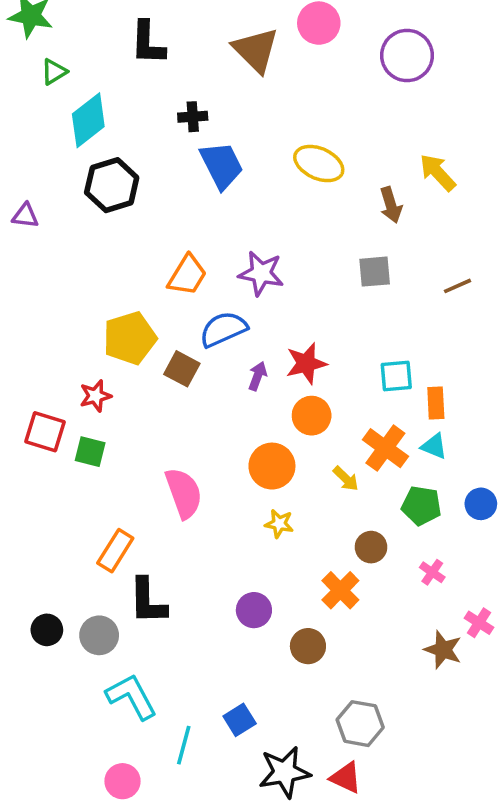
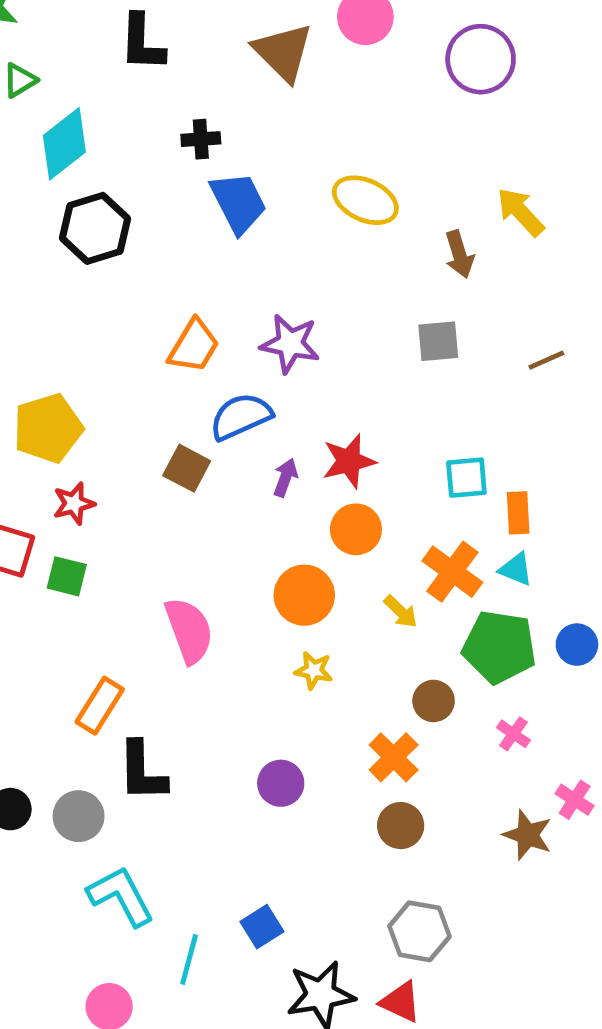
yellow pentagon: (130, 338) -> (48, 428), moved
green pentagon: (421, 506) -> (499, 647), size x1.4
brown circle: (308, 646) -> (401, 826), moved

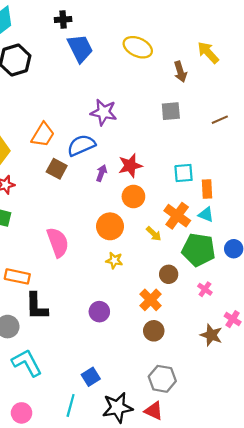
orange trapezoid: (194, 346) -> (43, 135), moved
orange rectangle: (100, 706) -> (17, 276), turned 70
cyan line: (189, 960) -> (71, 405), moved

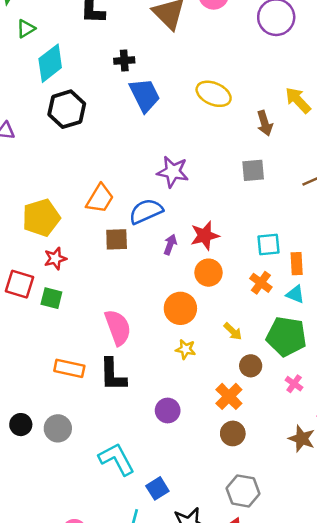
brown square: (57, 169) -> (117, 239), turned -30
orange cross: (177, 216) -> (261, 283), moved, size x0.7
yellow arrow: (154, 234) -> (233, 331), moved
black L-shape: (36, 306) -> (113, 375), moved
cyan L-shape: (27, 363) -> (117, 459), moved

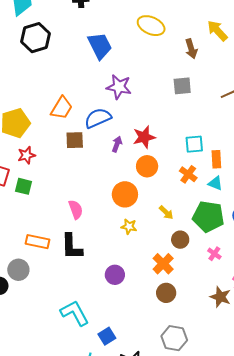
blue trapezoid: (145, 95) -> (100, 46), moved
pink semicircle: (118, 327) -> (76, 209), size x0.7
gray circle: (58, 428) -> (18, 270), moved

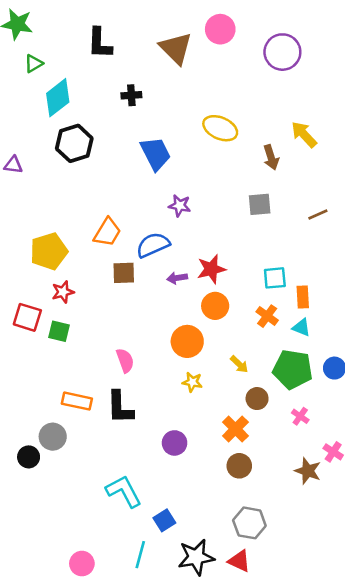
purple star: (119, 87) -> (180, 206), size x0.7
purple arrow: (117, 144) -> (177, 278), turned -119

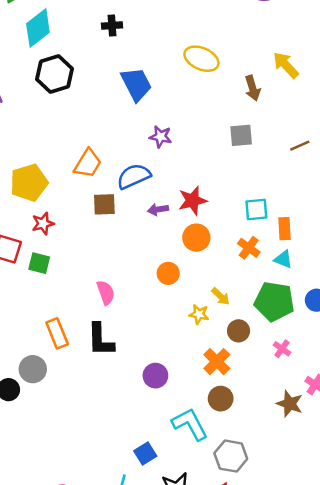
orange circle: (187, 341) -> (168, 273), size x0.7
yellow star: (192, 382) -> (199, 314), moved
orange rectangle: (77, 401) -> (57, 333), turned 56
cyan L-shape: (124, 491) -> (190, 424), moved

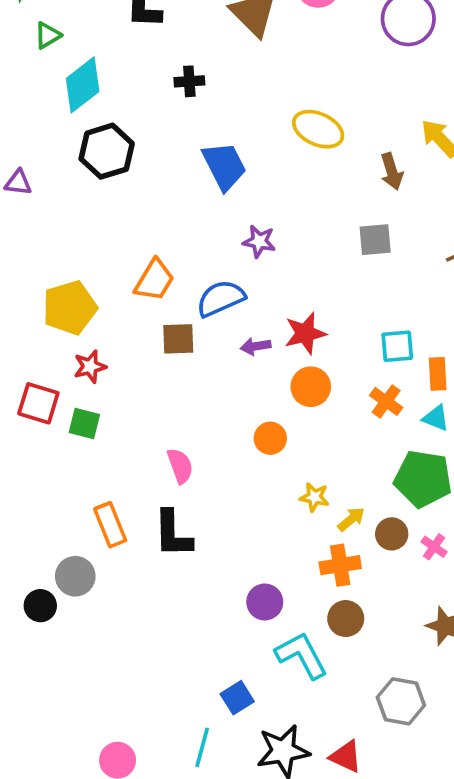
yellow arrow: (221, 296) -> (351, 519), moved, turned -84
brown circle: (239, 331) -> (392, 534), moved
orange cross: (217, 362) -> (340, 565), turned 36
purple circle: (155, 376) -> (265, 602), moved
gray hexagon: (231, 456) -> (401, 701), moved

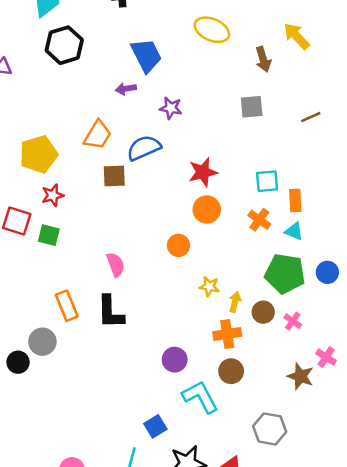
purple arrow: (256, 346) -> (126, 89), moved
yellow arrow: (351, 519) -> (235, 302), turned -36

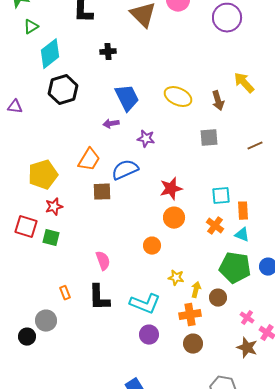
yellow ellipse: (212, 30) -> (178, 97), moved
orange rectangle: (67, 306) -> (65, 293), size x0.6
pink cross: (293, 321) -> (247, 318), moved
cyan L-shape: (200, 397) -> (145, 304), moved, turned 140

